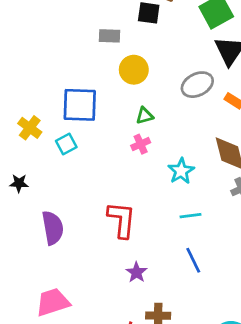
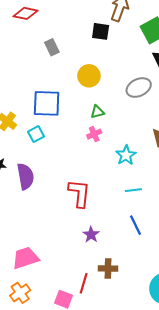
gray rectangle: (109, 36) -> (52, 47), moved, turned 63
purple semicircle: (53, 228) -> (25, 176), moved

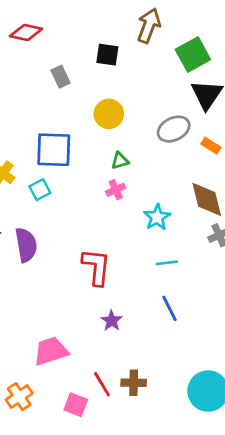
black square: (101, 31) -> (107, 55), moved
pink trapezoid: (25, 258) -> (51, 351), moved
brown cross: (108, 268) -> (134, 383), moved
red line: (84, 283) -> (102, 384), turned -48

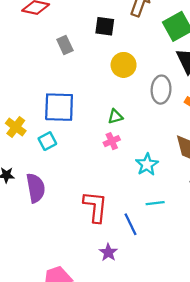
yellow circle: (109, 114) -> (124, 65), moved
gray ellipse: (174, 129) -> (161, 90), turned -60
blue line: (169, 308) -> (131, 224), moved

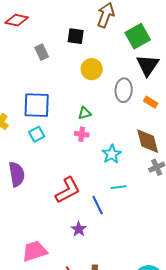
cyan square: (47, 141) -> (37, 134), moved
pink cross: (112, 141) -> (82, 134), turned 32
red L-shape: (95, 207) -> (68, 190), turned 56

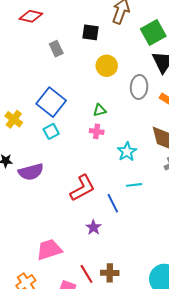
blue square: (37, 105) -> (51, 102), turned 36
purple semicircle: (17, 174) -> (31, 172), turned 85

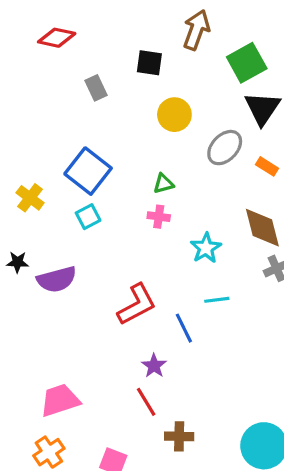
gray ellipse: (139, 87) -> (225, 148), turned 40
pink trapezoid: (49, 250) -> (60, 400), moved
red line: (86, 274) -> (146, 402), moved

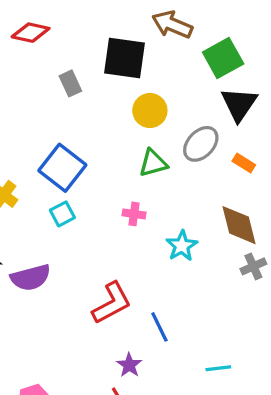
brown arrow: (196, 30) -> (172, 25), turned -87
black square: (149, 63) -> (124, 58), size x1.6
green triangle: (163, 184) -> (153, 163), moved, size x1.4
cyan line: (217, 300) -> (218, 368), moved

